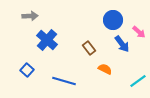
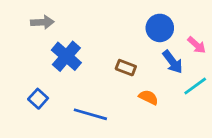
brown rectangle: (89, 48) -> (126, 68), turned -32
cyan line: (138, 81) -> (195, 86), moved

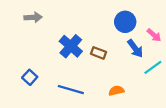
blue cross: (66, 56) -> (71, 46), moved
orange semicircle: (148, 97) -> (116, 91), moved, turned -40

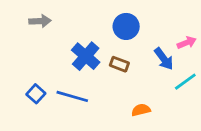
blue circle: (125, 22) -> (126, 26), moved
pink arrow: (154, 35) -> (187, 43), turned -64
blue line: (71, 90) -> (72, 96), moved

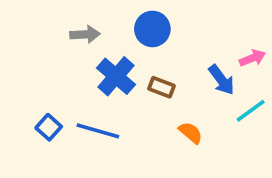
gray arrow: (40, 21) -> (85, 34), moved
blue circle: (126, 26) -> (152, 29), moved
orange semicircle: (141, 110) -> (191, 133), moved, turned 54

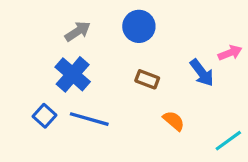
gray arrow: (85, 34) -> (78, 31), turned -30
blue cross: (116, 76) -> (73, 74), moved
cyan line: (251, 111) -> (228, 141), moved

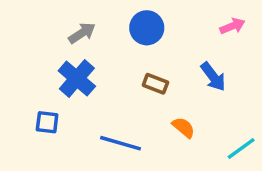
pink arrow: (230, 53) -> (232, 26), moved
blue square: (45, 116) -> (47, 122), turned -35
blue line: (89, 119) -> (121, 143), moved

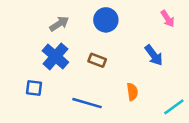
pink arrow: (232, 26) -> (168, 19), turned 78
brown rectangle: (155, 84) -> (97, 60), moved
orange semicircle: (183, 127) -> (132, 92), turned 42

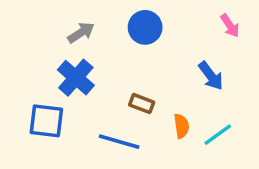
brown rectangle: (97, 60) -> (142, 104), moved
blue square: (34, 88) -> (46, 121), size x1.5
cyan line: (174, 107) -> (218, 135), moved

